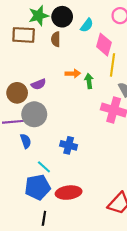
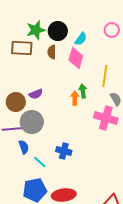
pink diamond: (104, 45) -> (76, 58), moved
orange arrow: (73, 74) -> (75, 98), moved, turned -88
cyan line: (44, 167) -> (40, 162), moved

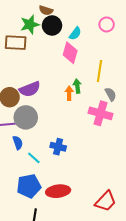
brown semicircle: (52, 52) -> (46, 10), moved, turned -72
purple semicircle: (36, 94) -> (30, 89), size x1.5

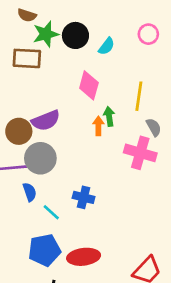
brown semicircle: (46, 10) -> (27, 15), moved
pink diamond: (70, 53) -> (89, 85), moved

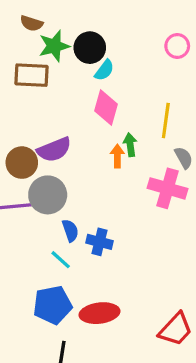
cyan semicircle: (107, 46) -> (104, 70), moved
blue semicircle: (30, 192) -> (70, 231), moved

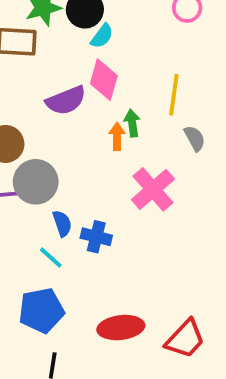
purple semicircle: (54, 150) -> (66, 100), moved
pink cross: (167, 188) -> (153, 189), moved, turned 33
red ellipse: (99, 313) -> (121, 328), moved

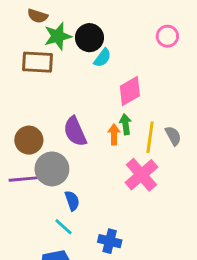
pink diamond: (104, 80) -> (130, 91), moved, turned 44
yellow line: (174, 95) -> (150, 137), moved
purple semicircle: (66, 100) -> (75, 131), moved, turned 88
blue cross: (96, 237) -> (110, 241), moved

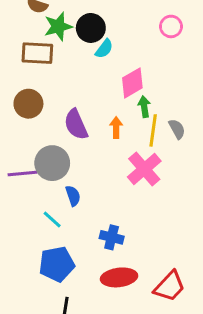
green arrow: (126, 124) -> (144, 107), moved
brown circle: (29, 140) -> (28, 104), moved
cyan line: (63, 227) -> (52, 220), moved

